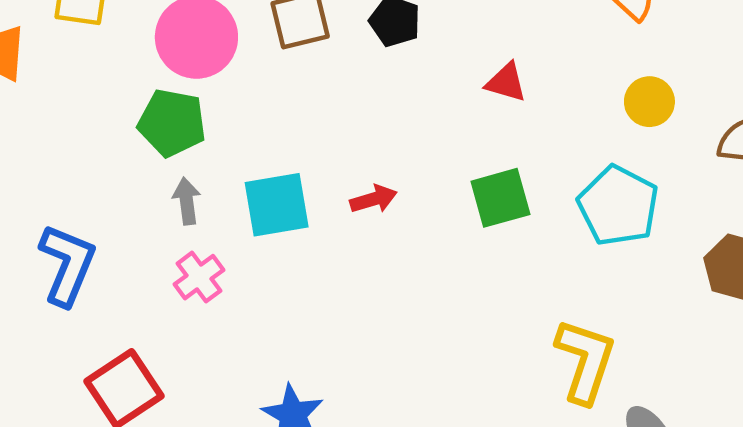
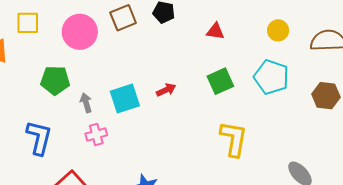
green pentagon: (172, 123) -> (55, 80), moved
pink cross: (199, 277) -> (96, 134), turned 30
yellow L-shape: (585, 361) -> (234, 139), moved

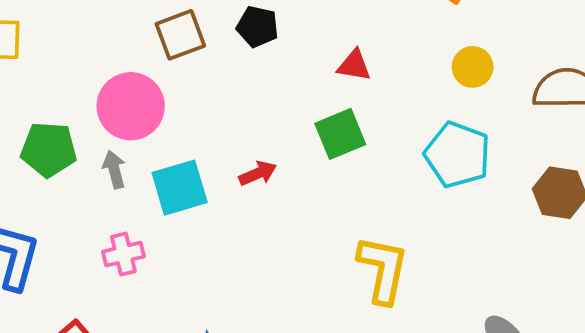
pink circle: (80, 32) -> (131, 106), moved
green square: (220, 81) -> (340, 134), moved
gray arrow: (86, 103) -> (114, 169), moved

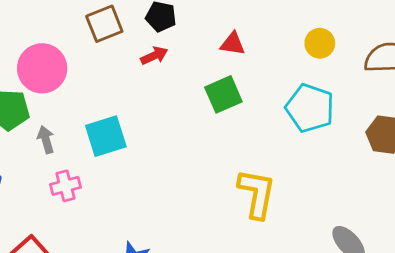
pink circle: (131, 106) -> (42, 68), moved
gray arrow: (114, 169) -> (46, 140), moved
red arrow: (258, 173) -> (154, 56), moved

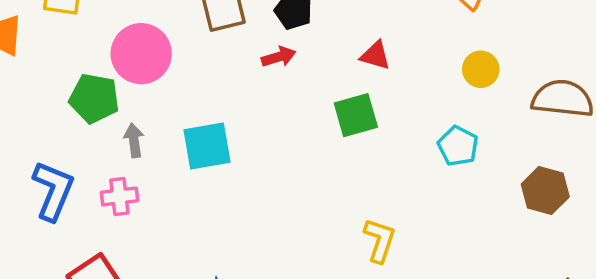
cyan pentagon: (310, 108) -> (458, 146), size x0.7
pink cross: (65, 186) -> (119, 196), moved
yellow L-shape: (257, 194) -> (380, 240), size x0.7

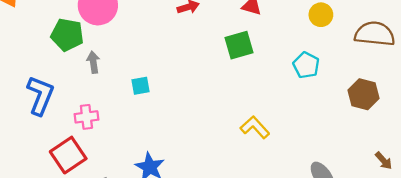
cyan square: (207, 146) -> (141, 86), moved, size x0.6
pink cross: (119, 196) -> (86, 117), moved
yellow L-shape: (380, 240) -> (255, 127), turned -60

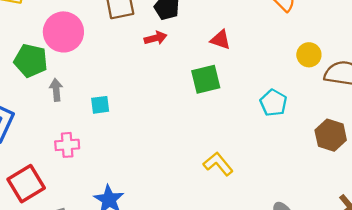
yellow circle: (321, 15) -> (309, 55), moved
cyan square: (141, 86) -> (100, 105), moved
pink cross: (86, 117) -> (67, 145), moved

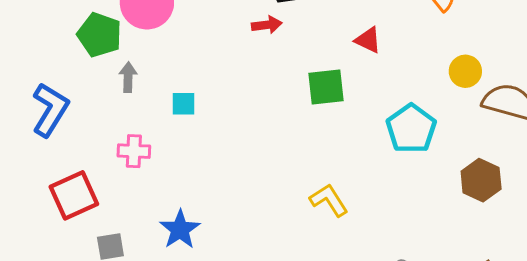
red triangle: (220, 40) -> (368, 40), moved
cyan pentagon: (273, 103) -> (411, 129), size x1.4

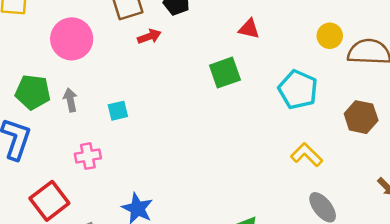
red arrow: (267, 25) -> (149, 37), moved
green pentagon: (99, 35) -> (33, 92), moved
yellow L-shape: (329, 200) -> (307, 155), moved

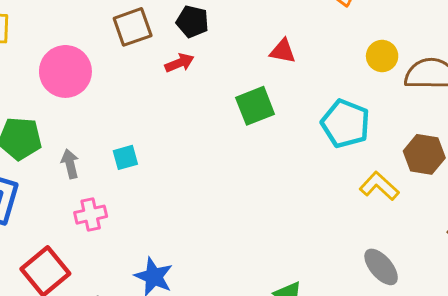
red arrow: (149, 37) -> (179, 63), moved
gray arrow: (70, 100) -> (70, 164), moved
yellow L-shape: (307, 155) -> (379, 186), moved

